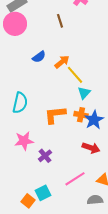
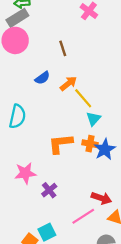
brown line: (60, 21) -> (63, 48), moved
cyan semicircle: (20, 103) -> (17, 116), moved
red arrow: (91, 148) -> (101, 198), moved

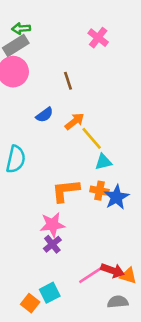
cyan triangle: (93, 119) -> (103, 162), turned 35
pink star: (25, 173) -> (52, 225), moved
red arrow: (101, 198) -> (113, 270), moved

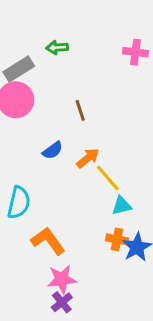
green arrow: (21, 28) -> (57, 48), moved
pink cross: (98, 38) -> (135, 52), moved, turned -30
orange L-shape: (65, 191) -> (48, 241), moved, turned 60

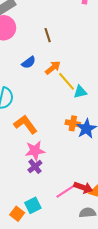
cyan triangle: (122, 206) -> (80, 92), moved

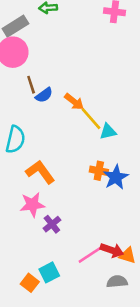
brown line: (48, 35) -> (31, 85), moved
orange arrow: (53, 68) -> (74, 102), turned 77
pink star: (35, 151) -> (32, 205), moved

